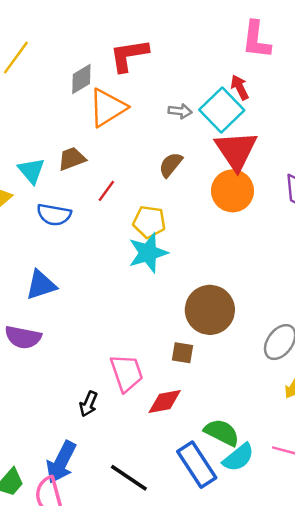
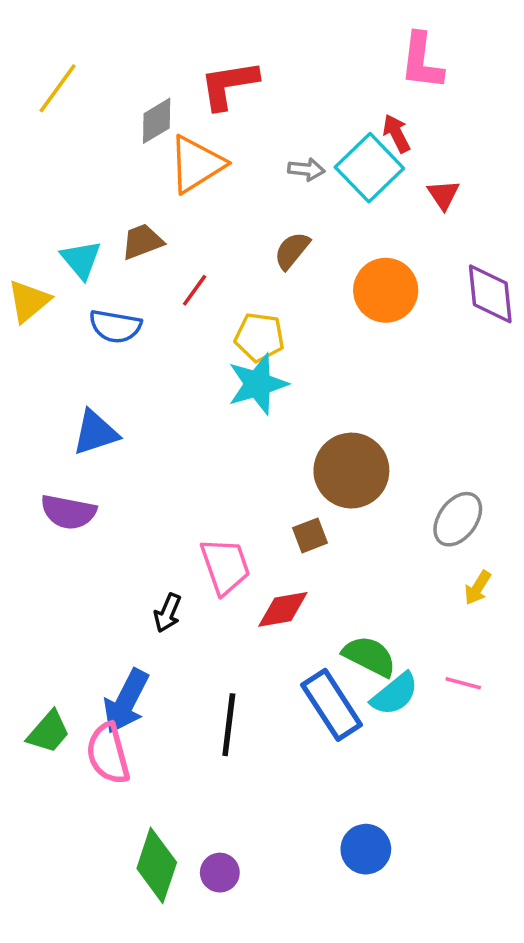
red triangle: (236, 150) -> (443, 195), moved, size x0.5
brown square: (183, 353) -> (310, 535), turned -30
black line: (129, 478) -> (229, 725), turned 63

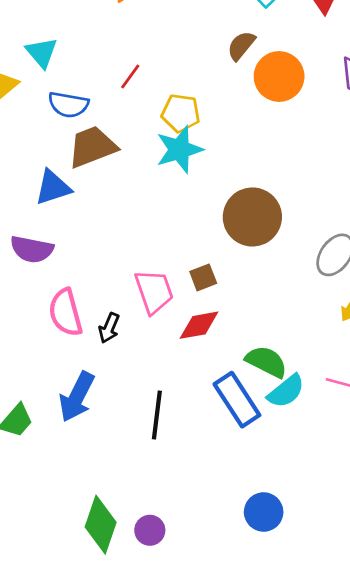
brown trapezoid: (142, 242) -> (92, 147), moved, size x1.5
brown semicircle: (292, 251) -> (241, 46), moved
brown square: (310, 535) -> (203, 277), moved
pink semicircle: (108, 754) -> (66, 313), moved

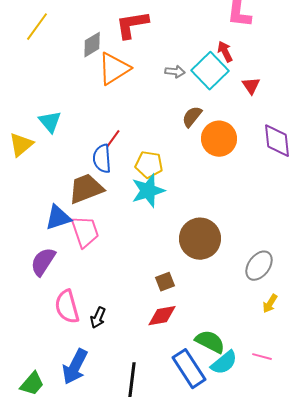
blue semicircle: (68, 105) -> (102, 159), moved, turned 76
purple semicircle: (32, 249) -> (43, 262), turned 112
pink trapezoid: (154, 291) -> (85, 232), moved

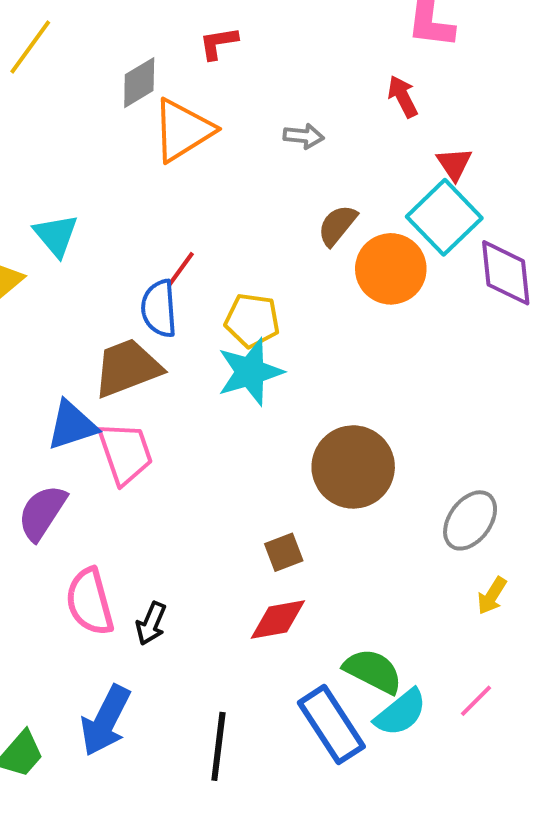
red L-shape: (132, 25) -> (218, 43), size x0.6
cyan square: (210, 71) -> (444, 217), moved
pink line: (262, 357) -> (476, 701), turned -60

